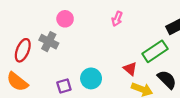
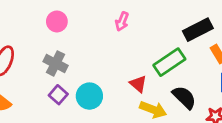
gray cross: (49, 42) -> (56, 63), moved
purple square: (64, 86) -> (58, 95), moved, turned -32

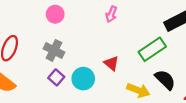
red triangle: (138, 84) -> (111, 63), moved

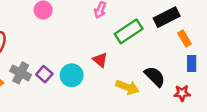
green rectangle: (152, 49) -> (129, 31), moved
gray cross: (54, 50) -> (21, 73), moved

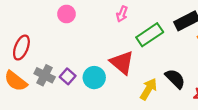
red triangle: (100, 60) -> (122, 63), size x1.6
yellow arrow: (127, 87) -> (149, 89), turned -80

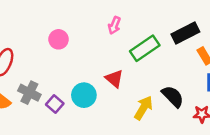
pink circle: (66, 14) -> (59, 39), moved
red triangle: (122, 63) -> (114, 79), size x0.7
purple square: (68, 76) -> (55, 104), moved

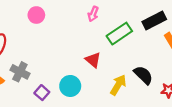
pink circle: (59, 39) -> (36, 15), moved
cyan circle: (84, 95) -> (70, 86), moved
purple square: (55, 104) -> (42, 93), moved

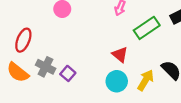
cyan circle: (70, 86) -> (117, 81), moved
purple square: (42, 93) -> (68, 73), moved

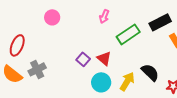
gray cross: (46, 67) -> (37, 69), turned 36
purple square: (68, 73) -> (83, 59), moved

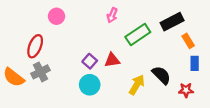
red ellipse: (17, 45) -> (35, 46), moved
red triangle: (104, 58) -> (112, 60), turned -49
cyan circle: (101, 82) -> (90, 85), moved

